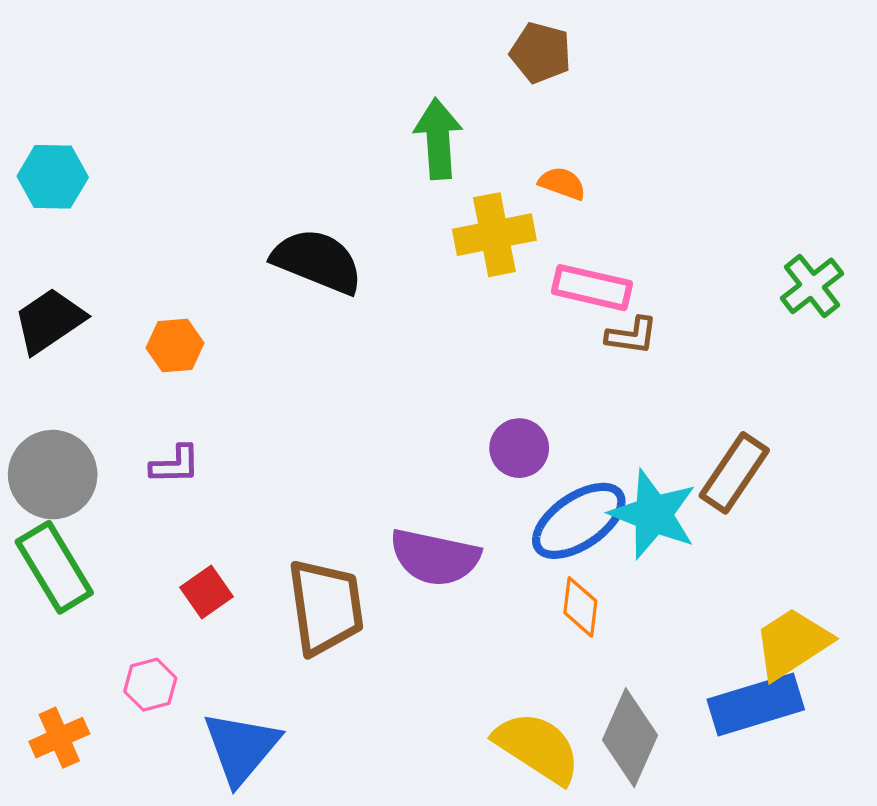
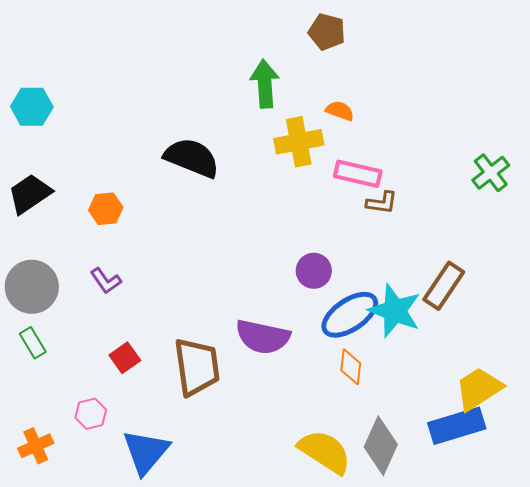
purple L-shape: (175, 465) -> (106, 281), turned 56
green rectangle: (54, 567) -> (33, 343), size x0.6

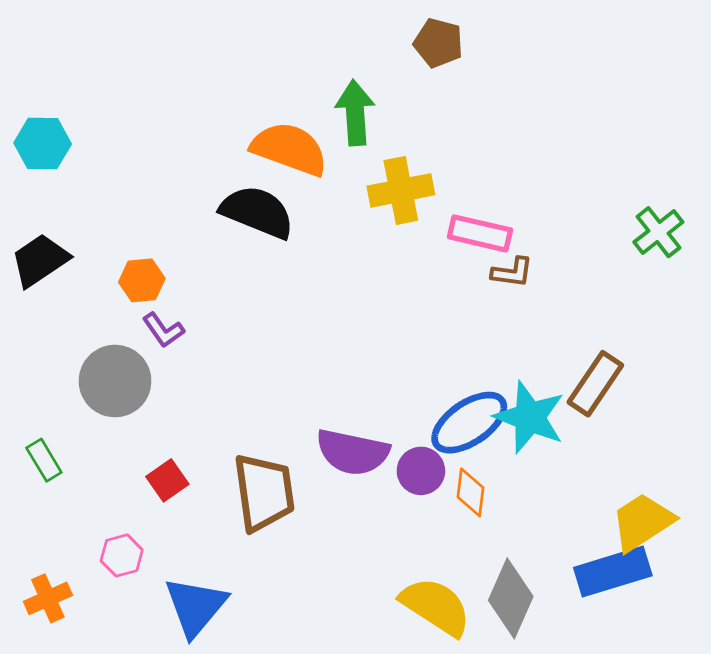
orange semicircle: (340, 111) -> (289, 149), moved, size x2.0
purple circle: (314, 271) -> (421, 471), moved
purple L-shape: (106, 281) -> (163, 330), moved
gray circle: (32, 287) -> (115, 381), moved

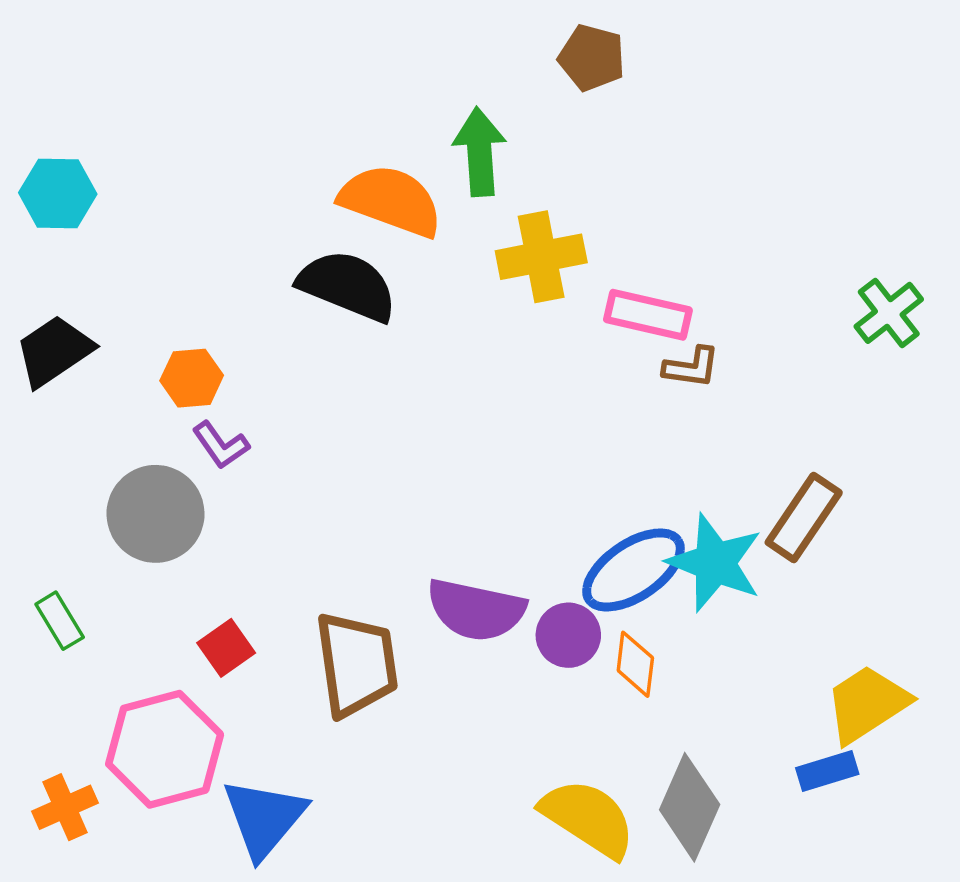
pink hexagon: (122, 555) -> (165, 749), size x2.0
blue rectangle: (613, 572) -> (827, 771), size x0.6

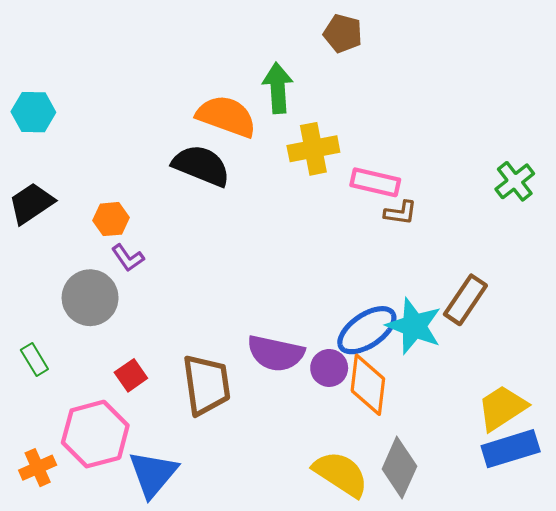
orange diamond: (635, 664) -> (368, 385), size x1.6
blue rectangle: (827, 771) -> (511, 449), moved, size x1.6

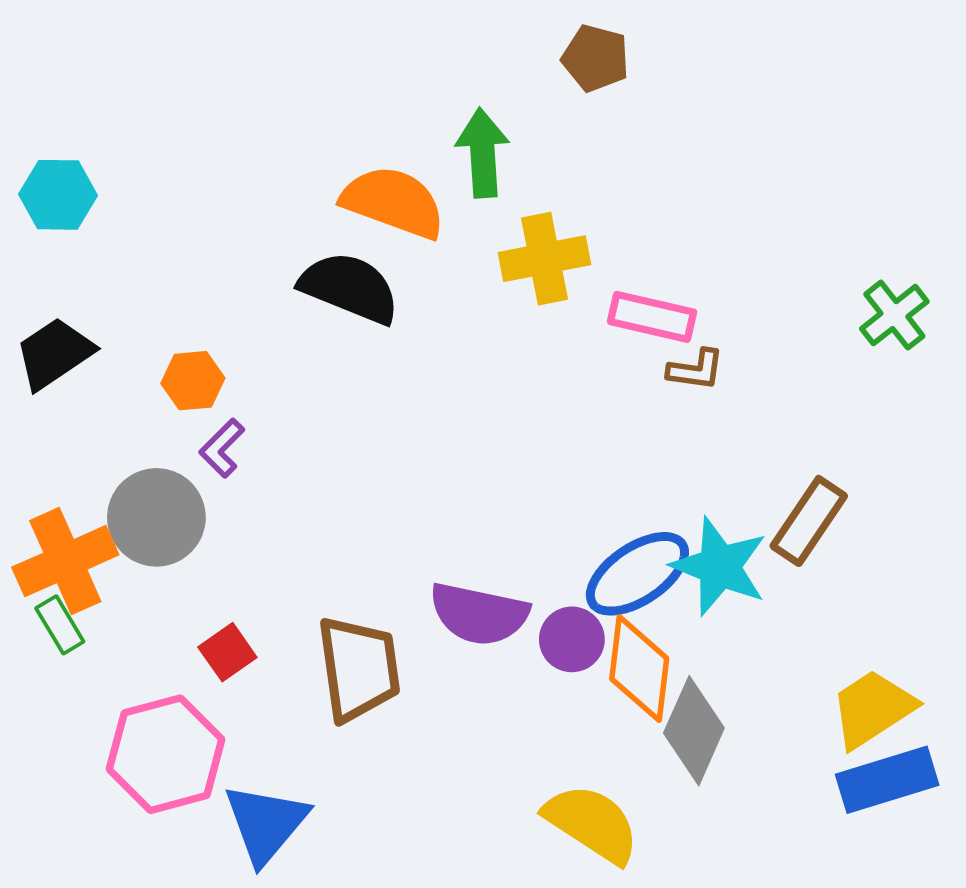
purple L-shape: (128, 258) -> (222, 448), turned 80
orange cross: (38, 468) -> (65, 561), moved, size x1.6
gray diamond: (399, 468) -> (694, 731), moved

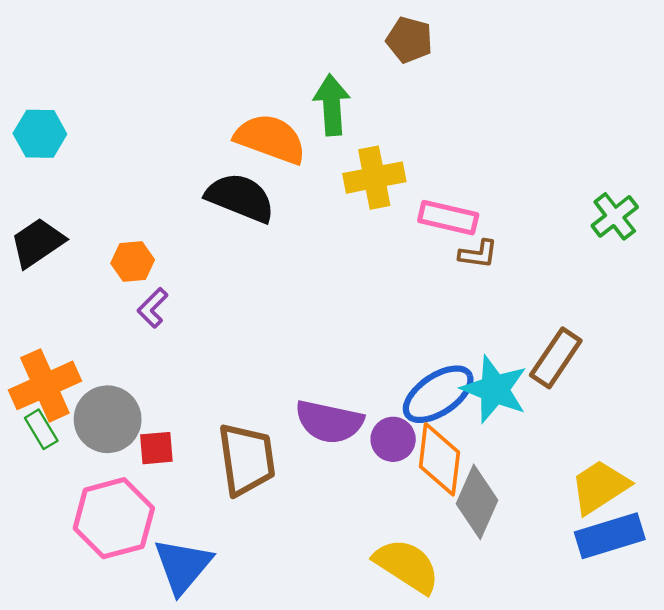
gray circle: (156, 517) -> (108, 419), moved
red square: (227, 652) -> (156, 448), turned 30

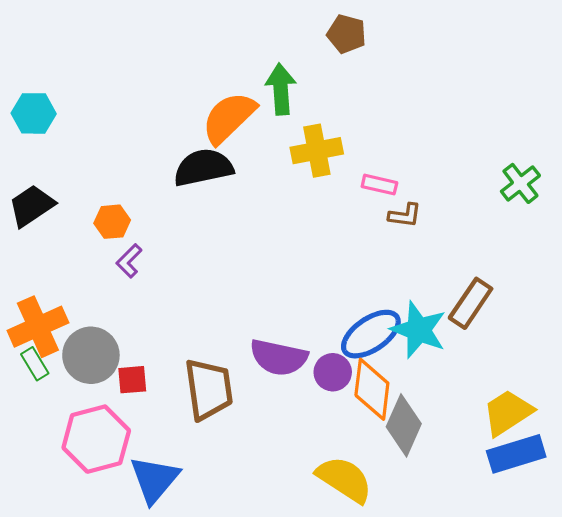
orange semicircle: (270, 139) -> (229, 118), turned -64
black semicircle: (240, 198) -> (203, 168), turned -34
pink rectangle: (448, 218) -> (379, 185), size x0.7

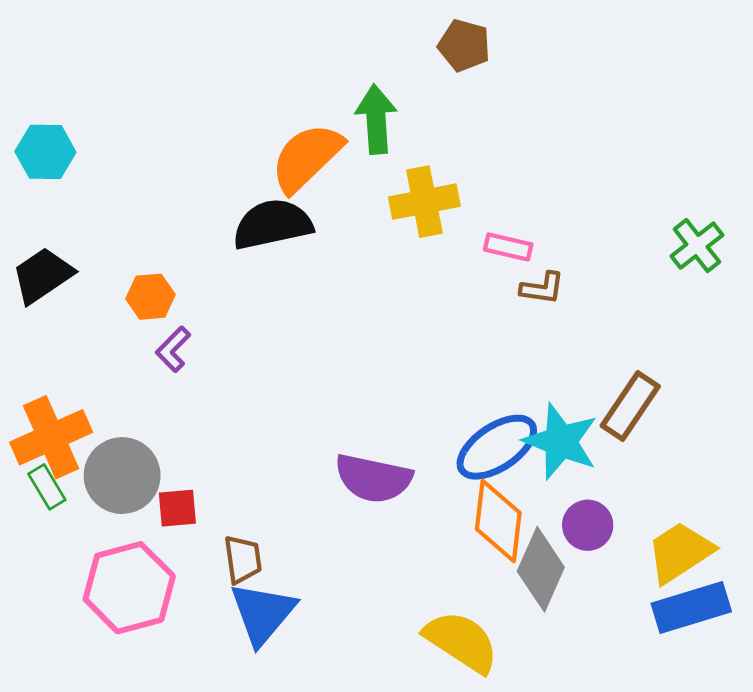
purple circle: (333, 372) -> (588, 525), moved
brown trapezoid: (209, 389) -> (243, 559), moved, size x0.6
blue triangle: (155, 479) -> (263, 613), moved

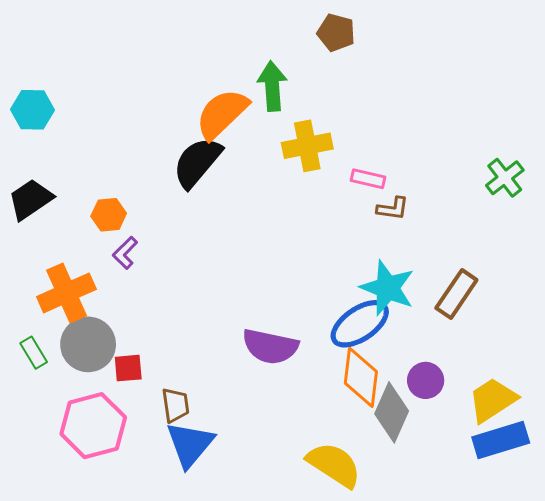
black semicircle: (273, 224) -> (197, 162), turned -38
orange cross: (51, 437) -> (66, 293), moved
cyan star: (561, 441) -> (388, 288), moved

